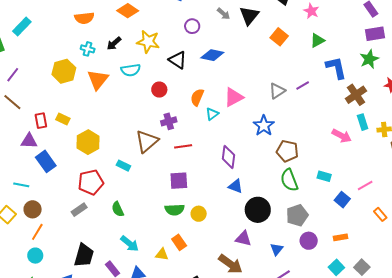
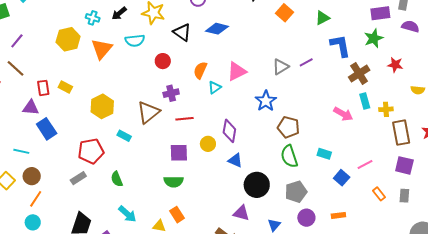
yellow hexagon: (88, 142) -> (102, 106), moved
yellow circle: (199, 214) -> (208, 144), moved

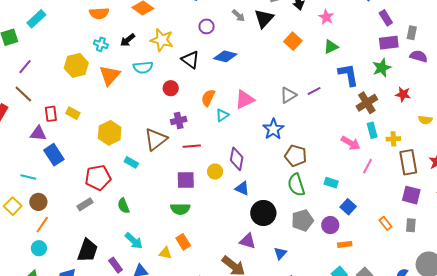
pink line: (365, 165) -> (367, 166), moved, turned -35
purple circle: (306, 218) -> (330, 225), moved

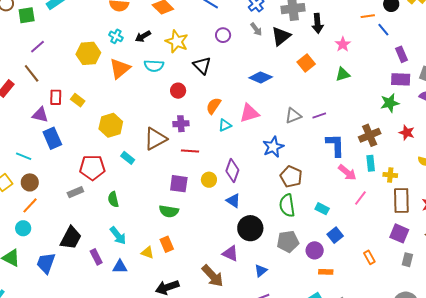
blue diamond: (225, 56) -> (261, 77), moved
blue L-shape: (348, 75) -> (335, 145), moved
gray rectangle: (411, 225) -> (407, 260), moved

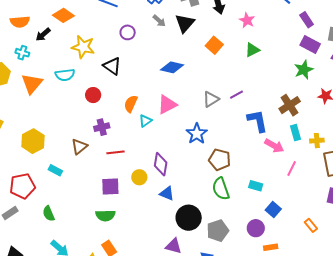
black arrow: (143, 36) -> (43, 35), moved
purple rectangle: (401, 79) -> (310, 45), turned 36
brown triangle: (155, 139) -> (79, 147), size x0.7
gray pentagon: (288, 241) -> (218, 231), moved

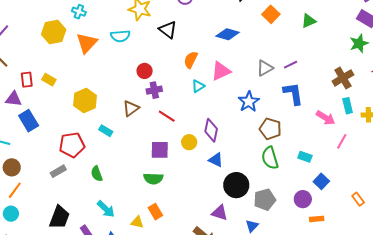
red circle: (93, 95) -> (145, 71), moved
orange semicircle: (131, 104) -> (191, 60), moved
blue L-shape: (257, 121) -> (293, 94), moved
red line: (116, 152) -> (167, 116), turned 36

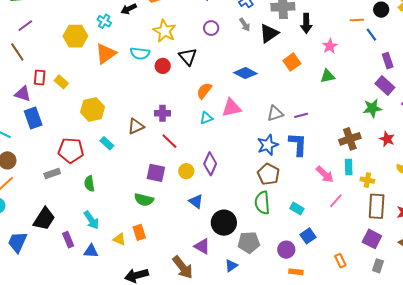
red circle: (145, 71) -> (163, 66), moved
blue star: (249, 102) -> (268, 145), moved
blue triangle: (216, 160) -> (196, 201), moved

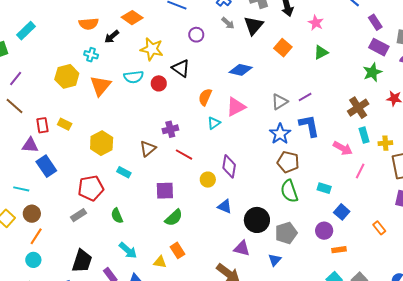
purple square: (156, 173) -> (165, 191), moved
green semicircle: (144, 200) -> (174, 218), turned -42

